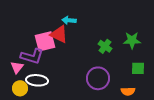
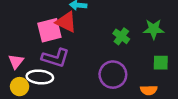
purple L-shape: (32, 56) -> (55, 58), moved

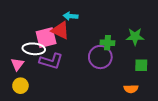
green cross: (121, 36) -> (107, 43), turned -32
purple circle: (113, 75) -> (100, 57), moved
white ellipse: (40, 77) -> (34, 49), moved

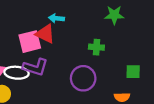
green star: (135, 37) -> (114, 15), moved
white ellipse: (34, 49) -> (16, 73), moved
purple circle: (100, 57) -> (83, 78), moved

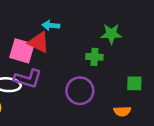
green star: (114, 15) -> (111, 34), moved
pink square: (30, 42) -> (22, 51), turned 30

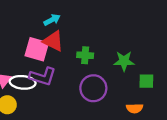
cyan arrow: (51, 25) -> (52, 20), moved, turned 147
green star: (111, 34) -> (124, 61), moved
green cross: (94, 57) -> (85, 55), moved

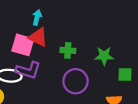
cyan arrow: (52, 20) -> (37, 17), turned -48

